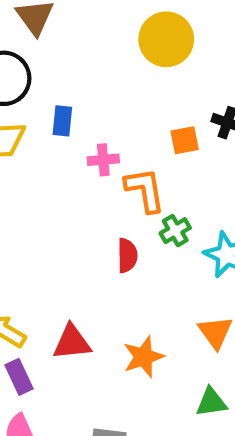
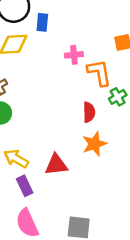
blue rectangle: (62, 121) -> (42, 22), moved
orange star: (143, 357) -> (94, 144), moved

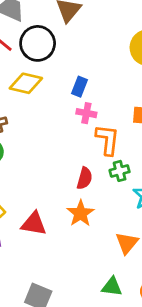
blue rectangle: (42, 22) -> (80, 87), moved
orange star: (94, 144) -> (81, 213), turned -30

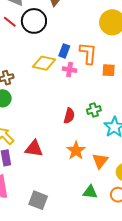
yellow diamond: (26, 83) -> (44, 63), moved
orange L-shape: (108, 140) -> (88, 53), moved
orange star: (81, 213) -> (76, 151), moved

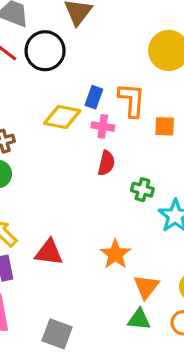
green cross: (94, 110) -> (142, 190), turned 32
red semicircle: (69, 116) -> (106, 163), moved
orange triangle: (100, 161) -> (146, 287), moved

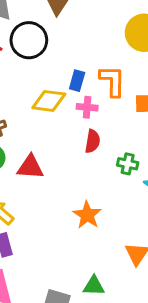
red triangle: (49, 252) -> (30, 167), moved
orange star: (115, 254) -> (87, 215), moved
green triangle: (139, 319) -> (94, 286), moved

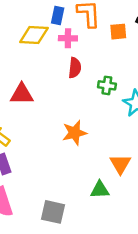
orange star: (87, 215) -> (75, 133), turned 30
green triangle: (94, 286) -> (100, 190), moved

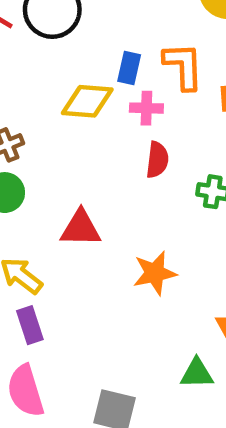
red triangle: (22, 94) -> (81, 228), moved

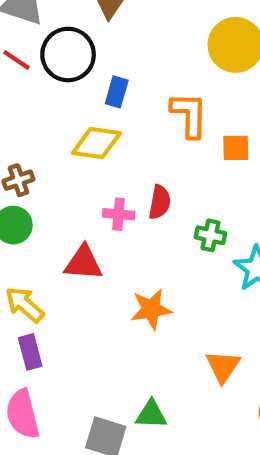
blue rectangle: (129, 68) -> (117, 92), moved
pink cross: (146, 108) -> (119, 214), moved
green triangle: (197, 373) -> (151, 414), moved

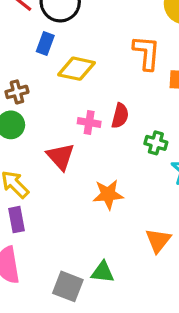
blue rectangle: (117, 92) -> (45, 43), moved
red triangle: (83, 263) -> (61, 157), turned 40

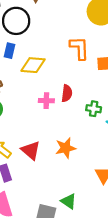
red triangle: (61, 157) -> (31, 150), moved
green triangle: (103, 272) -> (69, 201), turned 35

